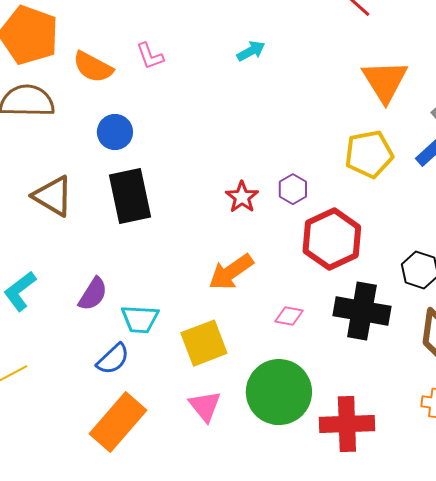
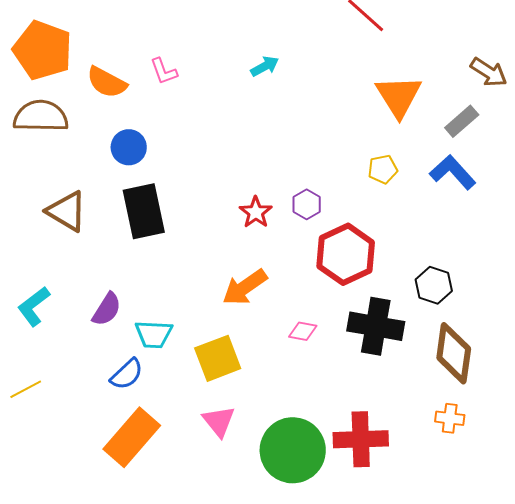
yellow pentagon: (369, 154) -> (383, 169), size x0.6
green circle: (279, 392) -> (293, 450), moved

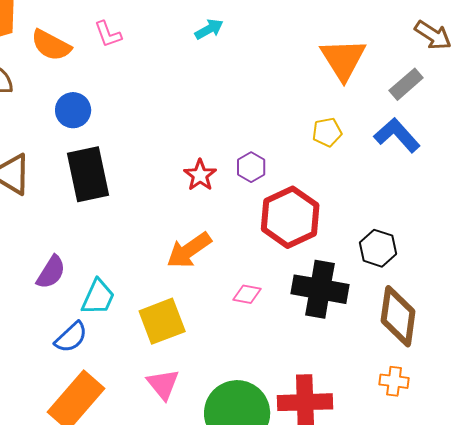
cyan trapezoid: (154, 334) -> (98, 297), turned -69

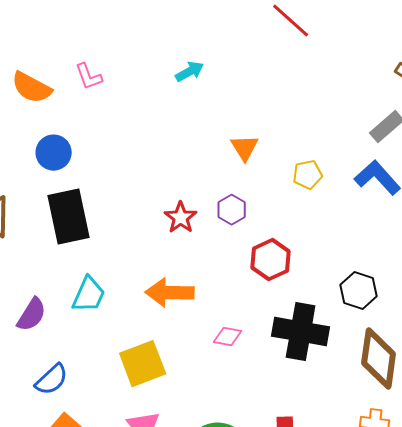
orange triangle: (343, 59) -> (245, 148), moved, size x0.6
red hexagon: (290, 217) -> (271, 260), size x0.7
orange arrow: (189, 250) -> (170, 293), turned 36
cyan trapezoid: (98, 297) -> (89, 295), moved

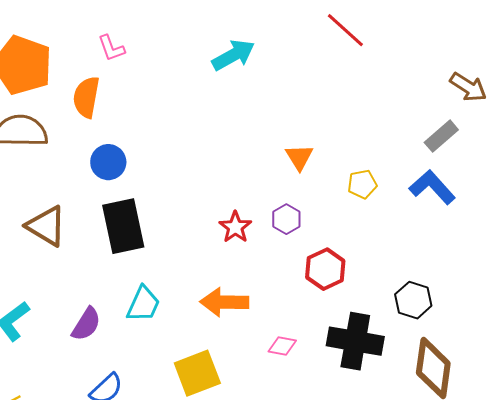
cyan arrow: (190, 72) -> (233, 55), moved, size x1.5
pink L-shape: (89, 77) -> (111, 48), moved
orange semicircle: (32, 88) -> (86, 97), turned 72

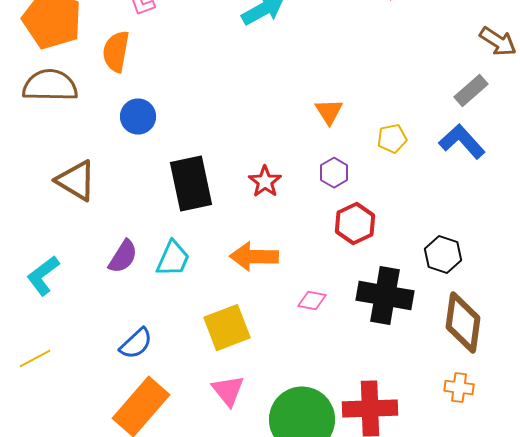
purple hexagon: (286, 219) -> (334, 173), moved
black rectangle: (123, 226) -> (191, 184), moved
purple semicircle: (86, 324) -> (123, 257), moved

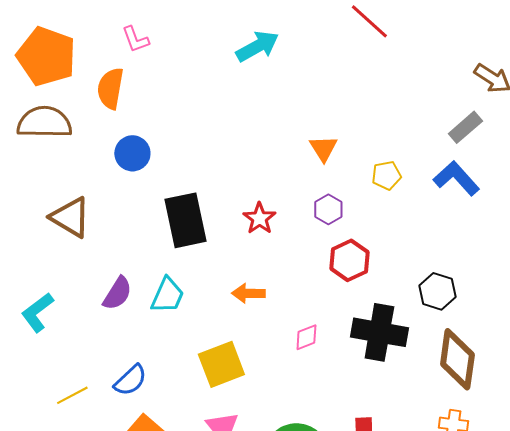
orange arrow: (254, 257) -> (248, 293), size x0.7
pink diamond: (312, 301) -> (306, 337), turned -32
yellow line: (35, 359) -> (72, 395), moved

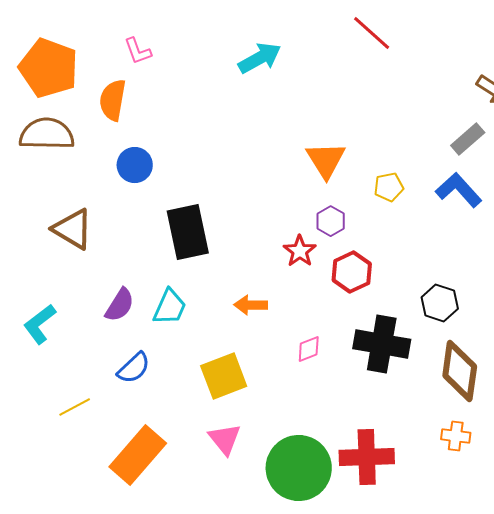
orange triangle: (323, 148) -> (326, 160), size x1.4
red star: (259, 218) -> (300, 251), moved
blue semicircle: (130, 380) -> (134, 368), moved

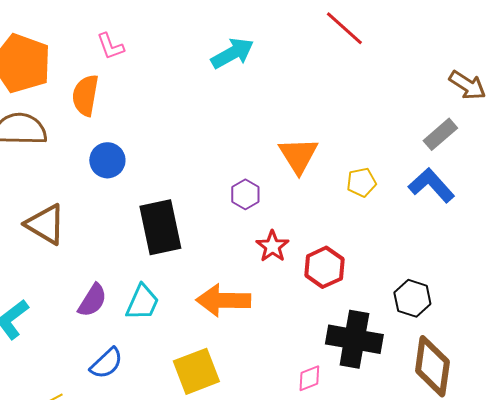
purple hexagon: (331, 221) -> (245, 194), moved
orange arrow: (251, 305) -> (223, 300), size x1.6
pink diamond: (309, 349) -> (309, 378), moved

